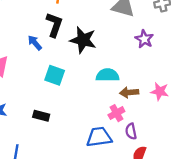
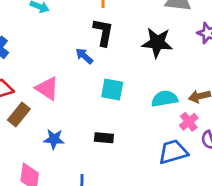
black star: (83, 40) -> (157, 43), moved
cyan semicircle: (107, 75) -> (165, 99), moved

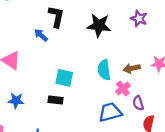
cyan square: (112, 90) -> (64, 78), moved
cyan semicircle: (165, 99) -> (104, 70), turned -90

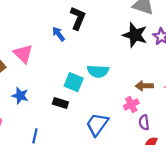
black star: (99, 25) -> (135, 35), moved
cyan semicircle: (104, 70) -> (98, 71), moved, turned -90
blue trapezoid: (110, 112) -> (97, 124), moved, turned -50

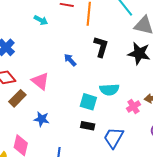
black L-shape: (78, 18) -> (101, 47), moved
black rectangle: (60, 103) -> (88, 126), moved
pink cross: (131, 105) -> (133, 106), moved

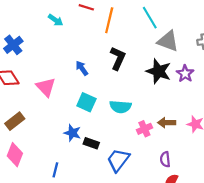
brown rectangle: (17, 98) -> (15, 121), moved
cyan square: (88, 102) -> (86, 102), moved
blue star: (42, 119) -> (72, 133), moved

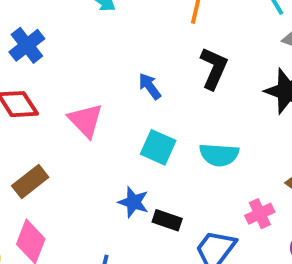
pink cross: (144, 129) -> (260, 214), moved

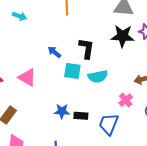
black L-shape: (214, 68) -> (87, 48), moved
cyan square: (158, 147) -> (72, 71), moved

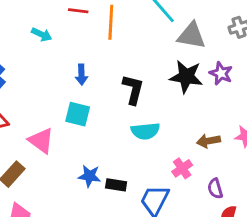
blue arrow: (54, 52) -> (81, 75), moved, turned -136
cyan square: (72, 71) -> (78, 114), moved
pink triangle: (27, 77) -> (41, 141), moved

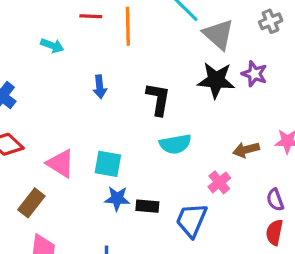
gray triangle: (191, 36) -> (218, 34), turned 36
cyan square: (78, 114) -> (108, 164), moved
purple semicircle: (215, 189) -> (275, 200), moved

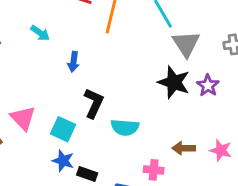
cyan arrow: (52, 46) -> (40, 33), moved
black L-shape: (158, 99) -> (94, 103), moved
pink cross: (219, 182) -> (154, 170), turned 30

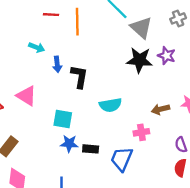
cyan arrow: (40, 33) -> (37, 47), moved
black L-shape: (94, 103) -> (79, 77), moved
pink triangle: (23, 118) -> (26, 96), moved

